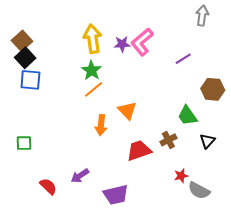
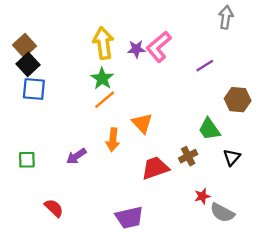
purple arrow: (80, 176) -> (76, 156), moved

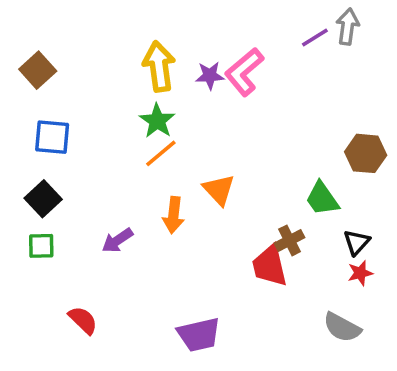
black square: (28, 64) -> (43, 199), moved
purple line: (205, 66) -> (315, 37), moved
red trapezoid: (155, 168) -> (270, 266), moved, turned -84
red star: (202, 196) -> (360, 273), moved

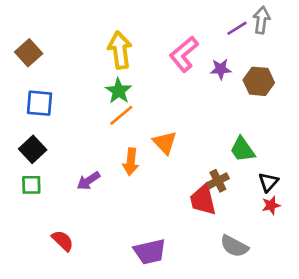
purple star: (210, 76) -> (221, 69), moved
brown hexagon: (366, 153) -> (259, 81), moved
gray semicircle: (342, 327) -> (234, 246), moved

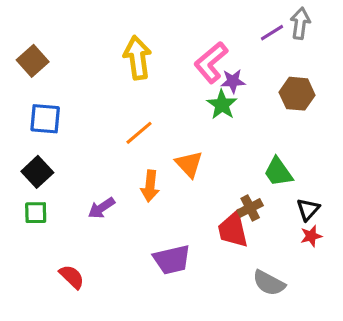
purple star: (221, 69) -> (233, 81), moved
green star: (118, 91) -> (222, 105), moved
purple trapezoid: (150, 252) -> (172, 260), moved

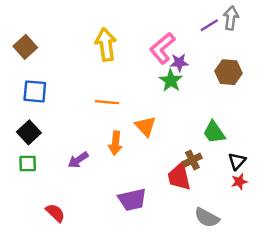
orange line: (139, 133) -> (107, 102), turned 45

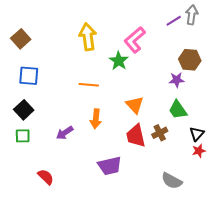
purple star: (179, 63) -> (177, 80), moved
green star: (171, 81) -> (119, 61), moved
orange triangle: (146, 126) -> (135, 105), moved
red trapezoid: (179, 177) -> (136, 136), moved

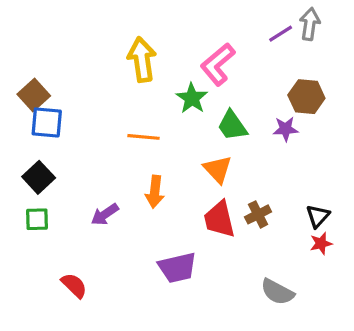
brown square: (21, 39) -> (34, 95), moved
green trapezoid: (178, 110) -> (232, 126), moved

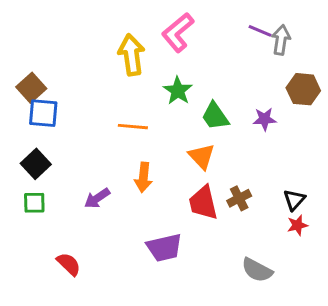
gray arrow: (310, 24) -> (281, 40), moved
purple line: (281, 34) -> (260, 31), turned 55
pink L-shape: (218, 64) -> (178, 32), moved
brown hexagon: (306, 97) -> (303, 89), moved

